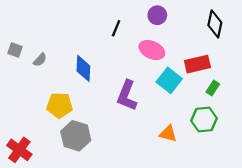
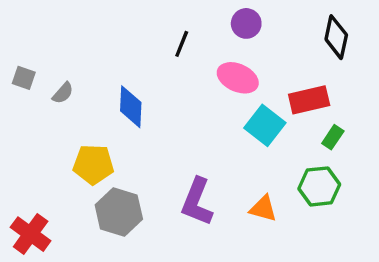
purple L-shape: (127, 96) -> (197, 202), moved

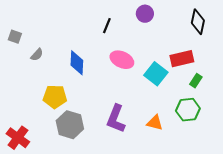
gray square: (24, 78) -> (15, 37), moved
pink ellipse: (238, 78) -> (122, 60), moved

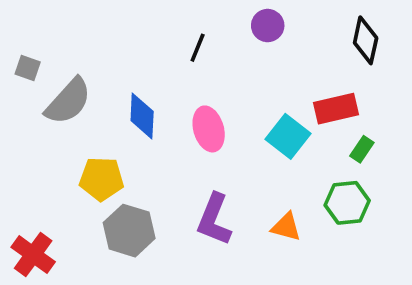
gray semicircle: (37, 55) -> (68, 101), size x2.0
pink ellipse: (122, 60) -> (209, 129), moved, turned 50

